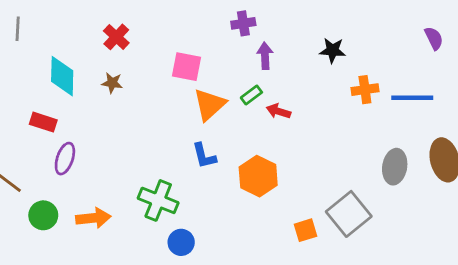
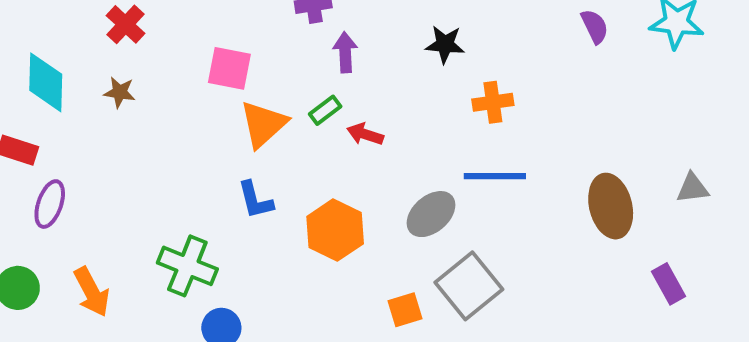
blue line: (412, 98) -> (495, 176), moved
gray ellipse: (395, 167) -> (431, 214), moved, turned 40
orange arrow: (93, 218) -> (92, 292), turned 68

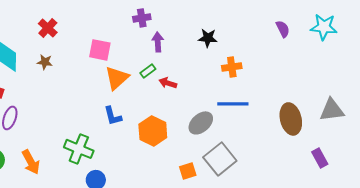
gray triangle: (693, 188) -> (332, 110), size x1.5

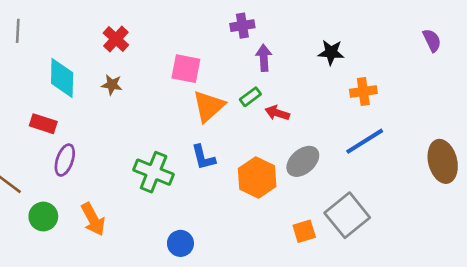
blue line: (233, 104) -> (365, 141), turned -32
gray ellipse: (201, 123) -> (303, 161), moved
green cross: (79, 149) -> (154, 172), moved

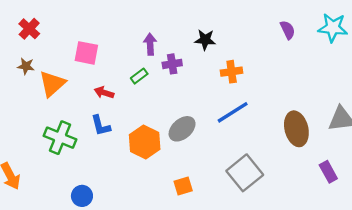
purple cross: (242, 26) -> (172, 64), moved
orange triangle: (209, 106) -> (52, 84), moved
red arrow: (277, 113) -> (104, 93), moved
gray square: (347, 215) -> (245, 173), moved

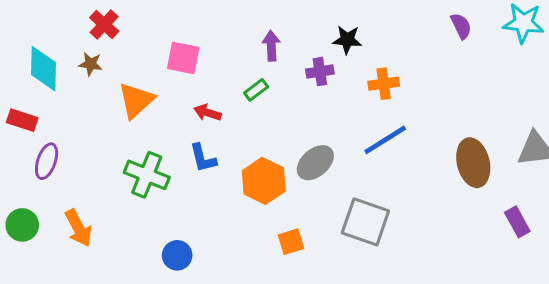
purple cross: (172, 64) -> (320, 72), moved
brown star: (26, 66) -> (91, 64), moved
gray square: (245, 173) -> (365, 222), moved, turned -32
orange square: (183, 186) -> (291, 242), moved

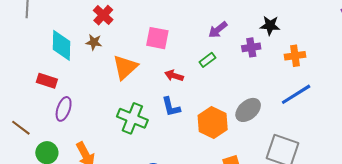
purple arrow: (271, 46) -> (218, 30), turned -126

